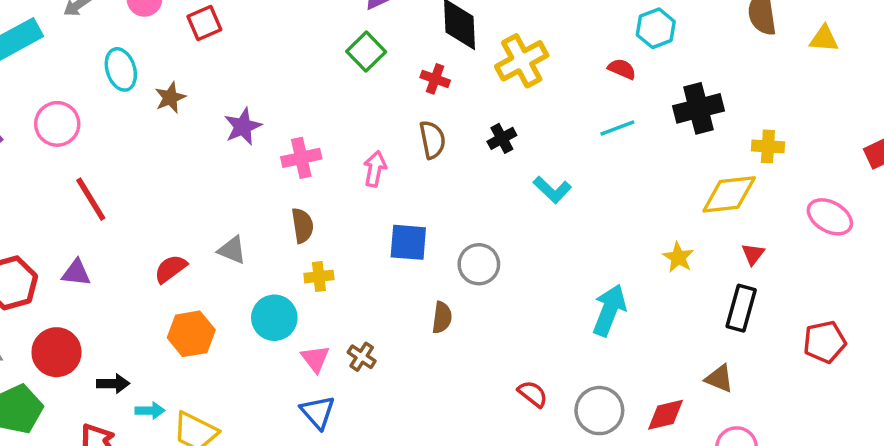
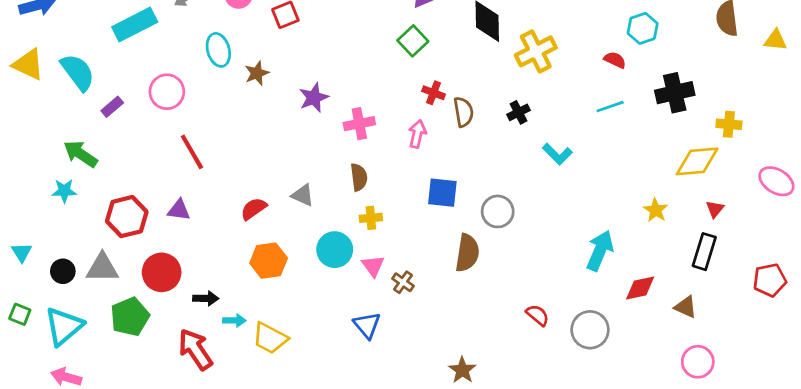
red cross: (435, 79) -> (434, 93), moved
brown semicircle: (442, 318) -> (467, 253), size x1.5
pink triangle: (315, 359) -> (373, 266), moved
red diamond: (666, 415) -> (640, 288), moved

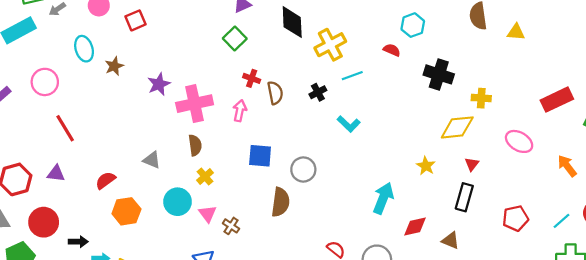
black cross: (675, 93) -> (439, 74), turned 32
cyan line: (610, 107) -> (352, 76), moved
pink cross: (359, 124) -> (195, 104), size x1.5
red semicircle: (254, 209) -> (106, 180), moved
yellow cross: (371, 218) -> (205, 177), turned -35

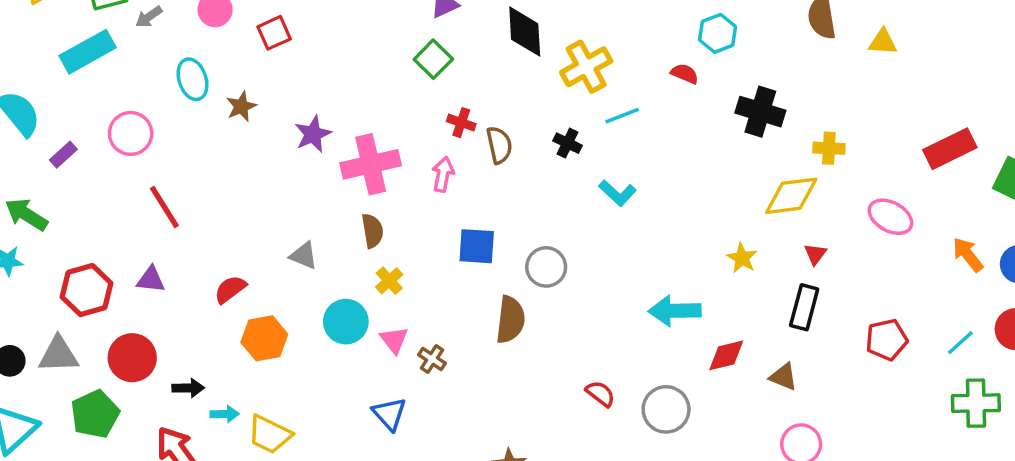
black cross: (318, 92) -> (568, 143), turned -35
cyan arrow: (383, 198) -> (675, 311), turned -112

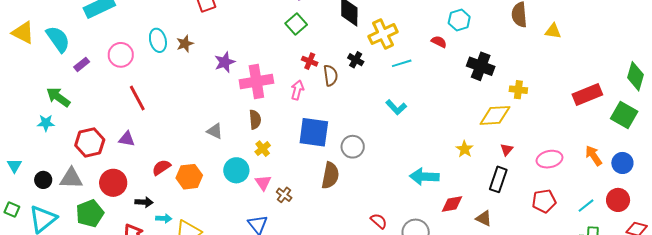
cyan ellipse: (193, 79) -> (158, 40), moved
black cross: (568, 143) -> (356, 60), moved
pink ellipse: (890, 217) -> (550, 159), moved, turned -45
blue square: (477, 246) -> (314, 132), size x1.4
red semicircle: (230, 289) -> (161, 167), moved

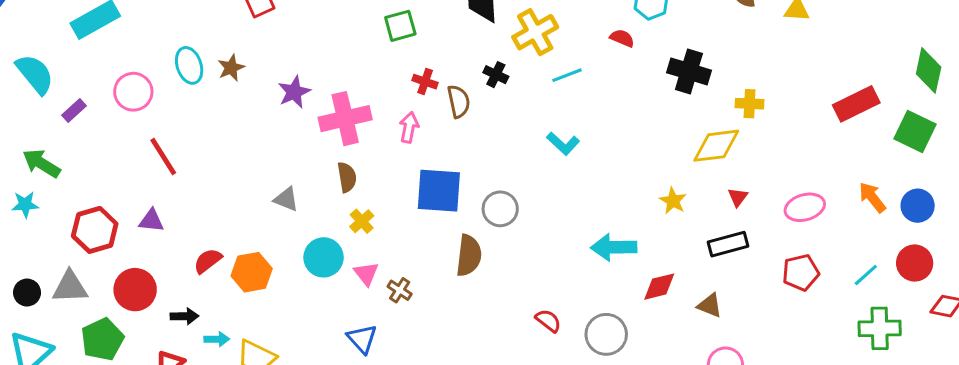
green square: (296, 24) -> (400, 26), turned 30
black rectangle: (498, 179) -> (728, 244), turned 60

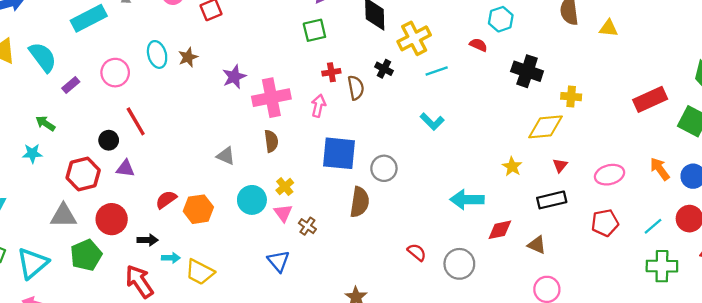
red cross: (425, 82) -> (331, 72), turned -30
green arrow: (41, 163) -> (45, 123), size x0.7
yellow cross: (362, 221) -> (285, 187), moved
black circle: (27, 293) -> (109, 140), moved

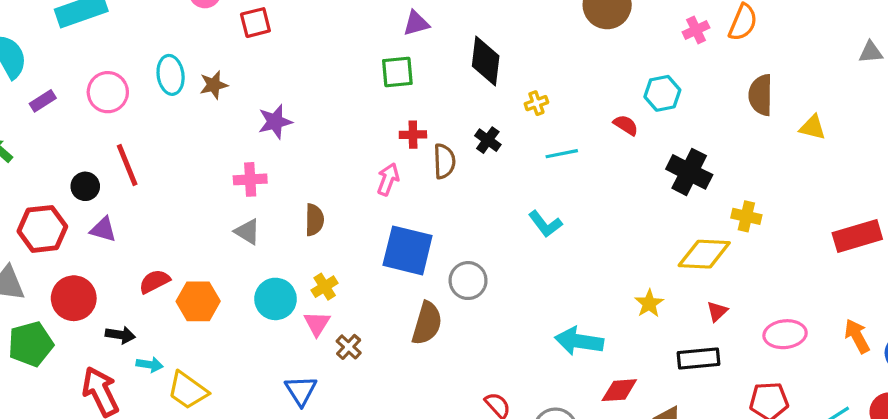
yellow cross: (414, 38) -> (536, 103), size x0.5
pink cross: (271, 98) -> (250, 179), moved, size x0.6

